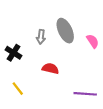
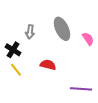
gray arrow: (41, 37) -> (30, 32), moved
yellow line: (18, 89) -> (16, 70), moved

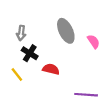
gray arrow: (30, 32) -> (21, 33), moved
black cross: (13, 50) -> (30, 53), moved

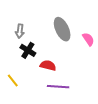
yellow line: (17, 74) -> (13, 81), moved
purple line: (86, 95) -> (58, 87), moved

